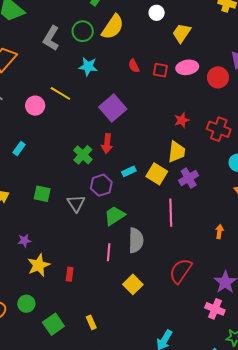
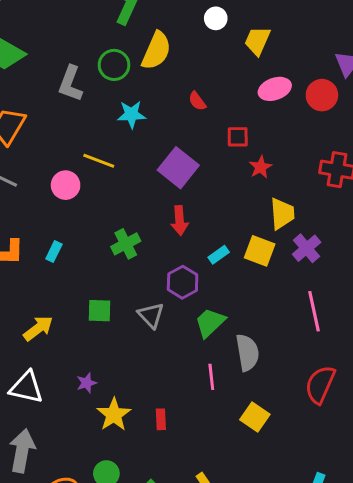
red square: (160, 70) -> (238, 137), moved
red star: (182, 120) -> (261, 167), moved
green cross: (83, 155) -> (126, 244), moved, turned 30
pink line: (171, 213) -> (314, 311), moved

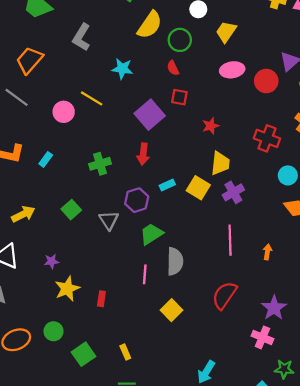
green circle: (114, 65) -> (180, 40), moved
red square: (238, 137) -> (179, 97), moved
green square: (99, 311) -> (71, 210), turned 36

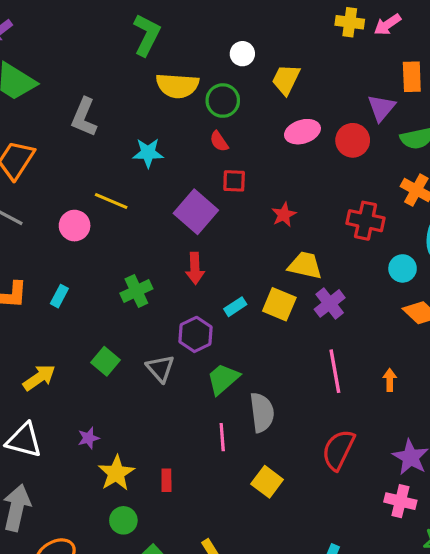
yellow semicircle: (150, 25) -> (177, 86), turned 68
yellow trapezoid: (220, 163) -> (305, 265), turned -75
green circle: (54, 331) -> (123, 520), moved

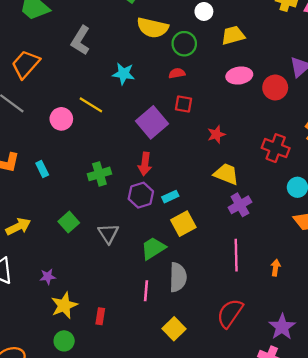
yellow trapezoid: (286, 80) -> (233, 35), turned 40
red semicircle: (219, 141) -> (177, 73), turned 105
cyan rectangle: (59, 296) -> (42, 169), turned -63
yellow square: (279, 304) -> (183, 224), moved, turned 30
purple hexagon: (195, 334) -> (141, 195), moved

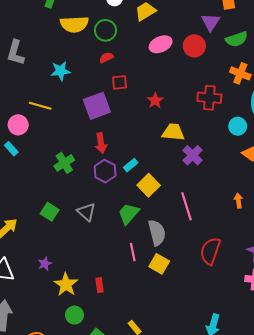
purple square: (152, 122) -> (97, 106), turned 36
cyan rectangle: (42, 169) -> (11, 149), moved
pink line: (236, 255) -> (187, 206), moved
yellow square: (174, 329) -> (159, 264), moved

